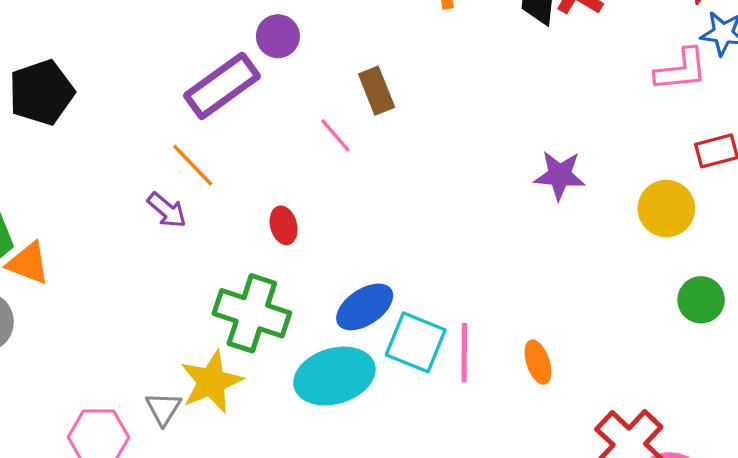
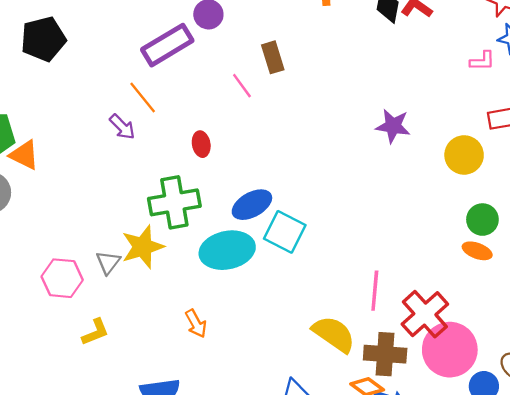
pink L-shape: (681, 70) -> (482, 61), size x0.7
green cross: (252, 313) -> (174, 202), turned -33
pink line: (464, 353) -> (375, 291), moved
orange ellipse: (538, 362) -> (477, 251), moved, turned -56

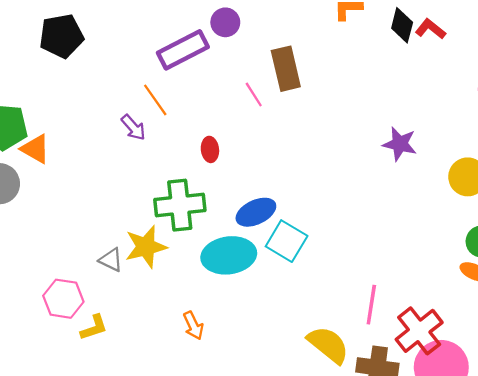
brown rectangle: (273, 57) -> (286, 69), size x1.4
gray triangle: (108, 262) -> (111, 260), turned -45
pink hexagon: (62, 278) -> (63, 299), moved

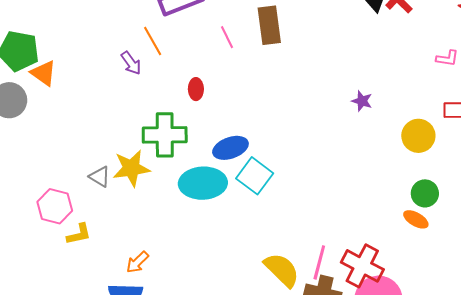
pink line: (254, 95) -> (227, 37), moved
purple star: (400, 144) -> (362, 101), size x0.7
pink line: (371, 305) -> (319, 262), moved
orange arrow: (193, 326) -> (137, 262), moved, turned 65
red cross: (419, 331) -> (362, 266), turned -30

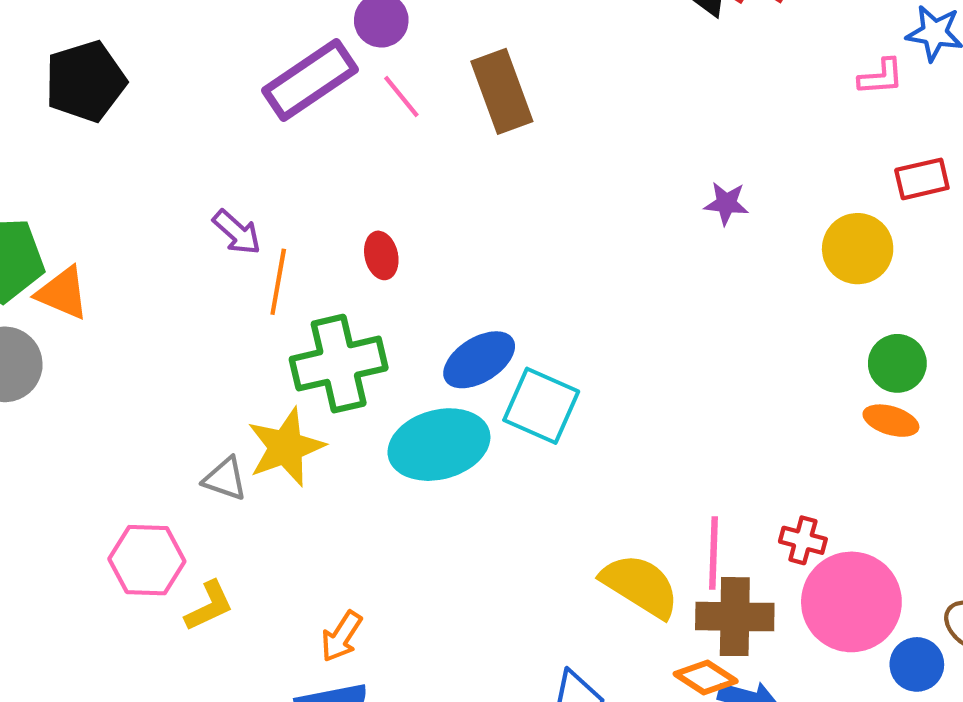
pink line: (227, 37) -> (401, 97), moved
orange line: (153, 41) -> (278, 282), moved, turned 52
red cross: (362, 266) -> (803, 540), size x0.5

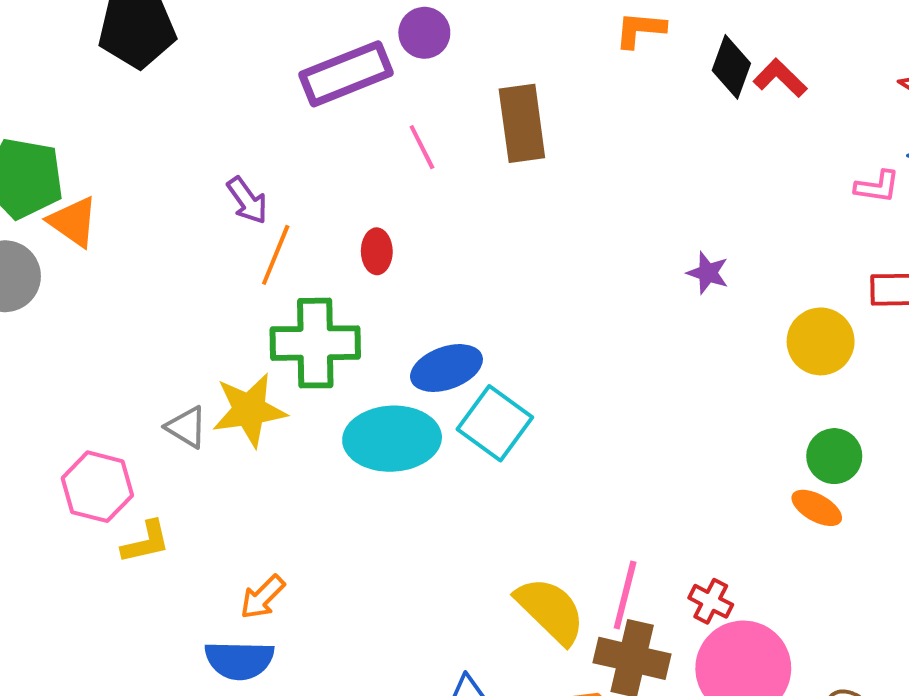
pink line: (401, 97) -> (422, 147), moved

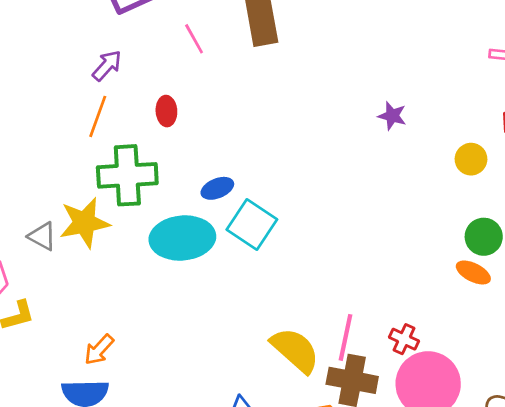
purple arrow: (247, 200) -> (107, 66), moved, turned -100
yellow circle: (821, 341) -> (471, 159), size x0.7
blue ellipse: (446, 368) -> (217, 188), size x0.7

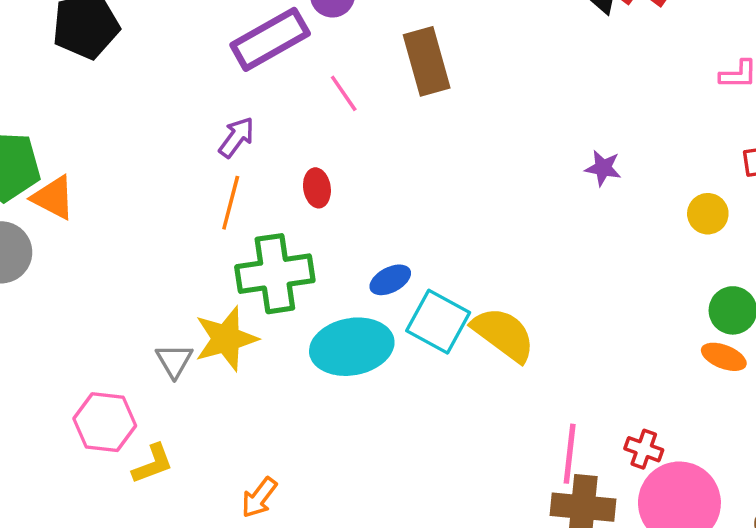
gray triangle: (42, 236) -> (174, 361), turned 36
yellow semicircle: (295, 350) -> (503, 334), moved

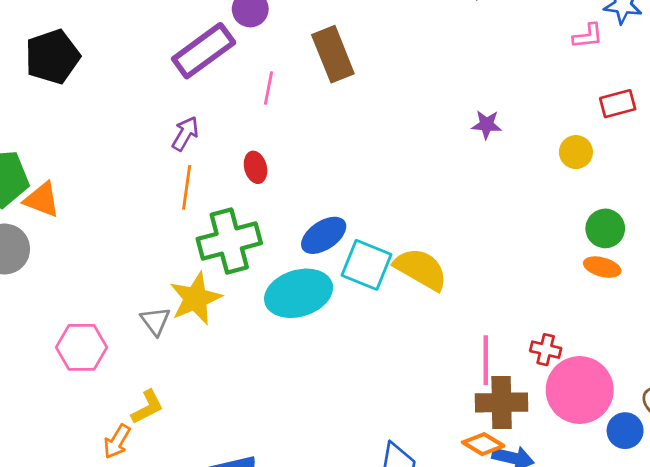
pink line: (344, 93) -> (268, 88), turned 52
blue ellipse: (390, 280) -> (324, 235), size x1.4
pink hexagon: (105, 422) -> (82, 347), moved
orange arrow: (259, 498) -> (117, 441), moved

